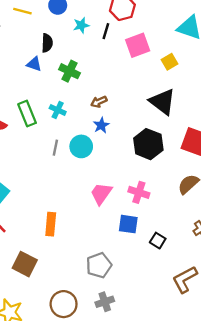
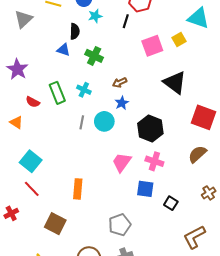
cyan star: (81, 25) -> (95, 16), moved
pink square: (138, 45) -> (152, 46), moved
yellow square: (169, 62) -> (179, 40), moved
black hexagon: (148, 144) -> (150, 129), moved

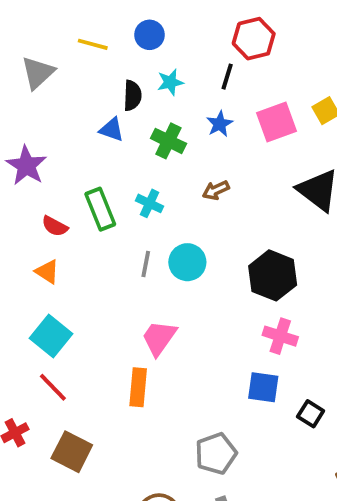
cyan star: (95, 16) -> (170, 82), moved
blue star: (122, 103) -> (220, 124), moved
orange triangle: (16, 122) -> (47, 272), moved
pink trapezoid: (122, 162) -> (159, 338), moved
brown square: (55, 224) -> (72, 452), moved

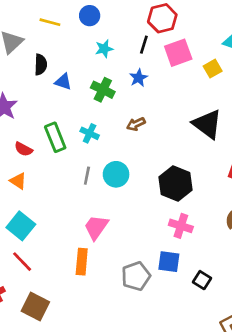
black semicircle: (132, 95) -> (41, 65), moved
pink square: (276, 122) -> (178, 53), moved
gray pentagon: (216, 454) -> (136, 276), moved

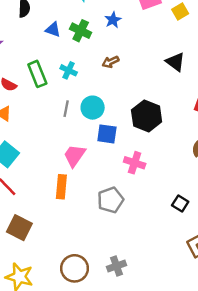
blue triangle: (63, 82) -> (53, 30), moved
black triangle: (207, 124) -> (175, 62), size x0.7
pink cross: (181, 226) -> (135, 163), moved
blue square: (169, 262) -> (107, 134), moved
black square: (202, 280) -> (180, 204), moved

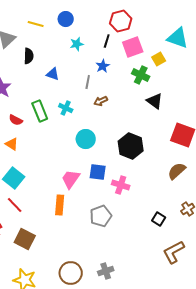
green cross: (81, 31) -> (141, 75), moved
gray line: (66, 109) -> (88, 82), moved
blue square: (107, 134) -> (98, 172), moved

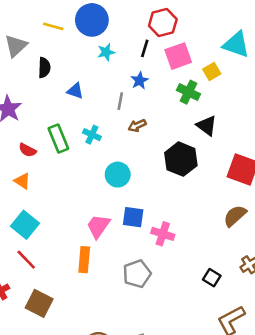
blue circle: (66, 19) -> (92, 20), size x1.6
black hexagon: (131, 146) -> (181, 159), moved

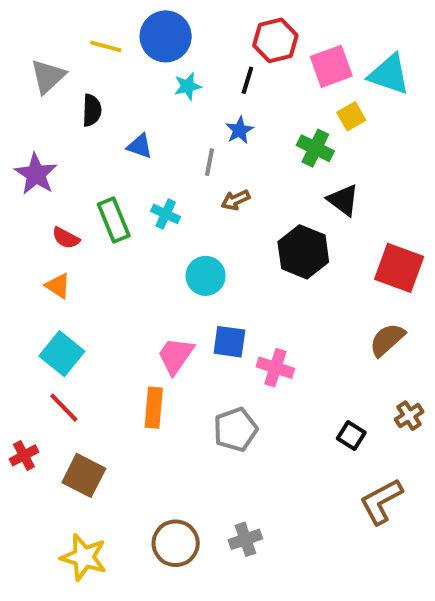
pink square: (178, 56) -> (331, 66), moved

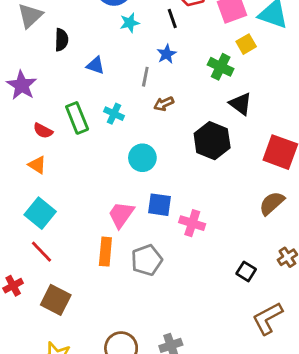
black line: (247, 80) -> (172, 18), turned -36
gray pentagon: (235, 430) -> (147, 260), moved

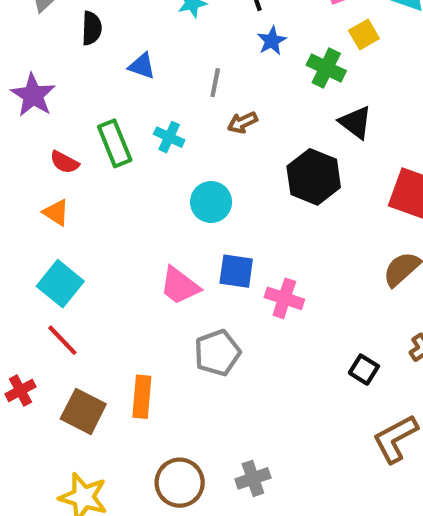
blue star: (167, 54) -> (272, 41), moved
pink trapezoid: (121, 215) -> (180, 286), turned -88
orange rectangle: (105, 252) -> (142, 397), moved

